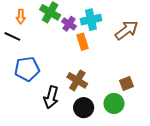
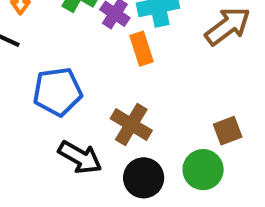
blue pentagon: (27, 69) -> (57, 92), moved
black arrow: (51, 97) -> (80, 157), turned -75

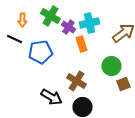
blue pentagon: (57, 92) -> (40, 52), moved
green circle: (203, 170) -> (111, 66), moved

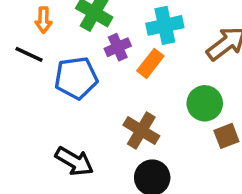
purple cross: (68, 27) -> (118, 47), moved, turned 32
orange rectangle: (81, 44) -> (150, 63), turned 56
black arrow: (51, 97) -> (74, 161), moved

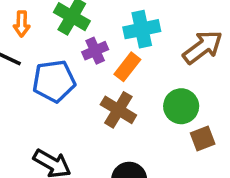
brown cross: (141, 130) -> (118, 110), moved

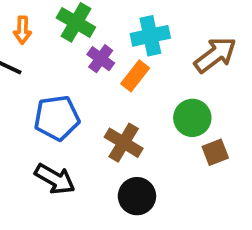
purple cross: (95, 51) -> (101, 59), turned -30
blue pentagon: (54, 81) -> (57, 118), moved
brown cross: (118, 110) -> (124, 143), moved

